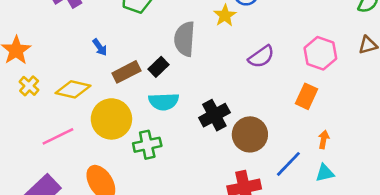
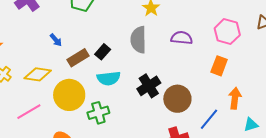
gray semicircle: (185, 39) -> (138, 40), moved
purple semicircle: (261, 57) -> (182, 38), turned -135
orange arrow: (324, 140) -> (235, 98), size x1.5
cyan triangle: (325, 173) -> (251, 125), moved

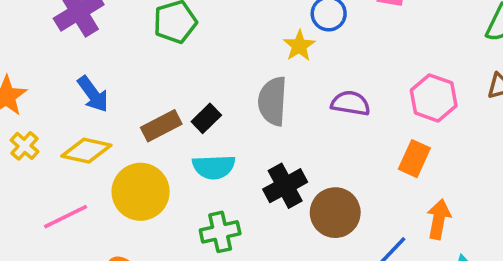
blue arrow: (56, 40) -> (93, 94), moved, size x1.5
green cross: (98, 113) -> (220, 232), moved

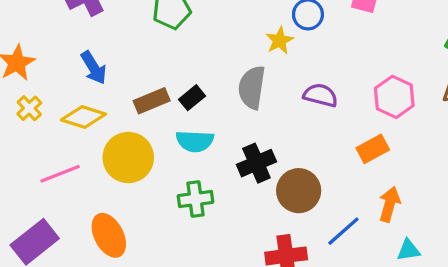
orange rectangle: (414, 159) -> (373, 149), turned 32

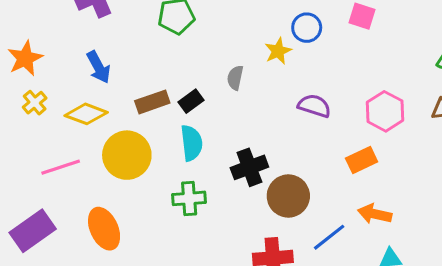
gray semicircle: (252, 87) -> (235, 78), moved, size x0.6
cyan semicircle: (195, 141) -> (192, 143), turned -102
orange arrow: (390, 204) -> (375, 214), turned -96

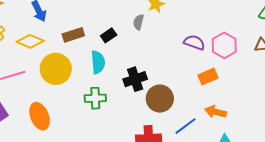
gray semicircle: (235, 78) -> (138, 22), moved
black rectangle: (191, 101) -> (109, 35), moved
purple semicircle: (314, 106) -> (194, 43), moved

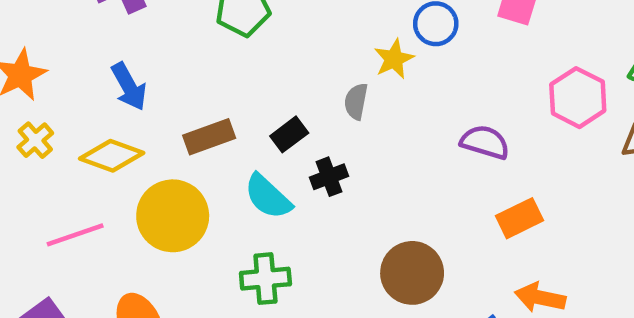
pink hexagon: (224, 45) -> (578, 98), moved
cyan semicircle: (98, 62) -> (268, 197), turned 140
black cross: (135, 79) -> (329, 177), moved, size x0.7

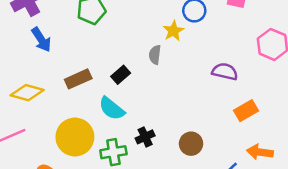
blue arrow: (129, 86) -> (41, 40), moved
black cross: (329, 177) -> (145, 137), moved
yellow circle: (173, 216) -> (75, 137), moved
brown circle: (412, 273) -> (191, 144), size x0.7

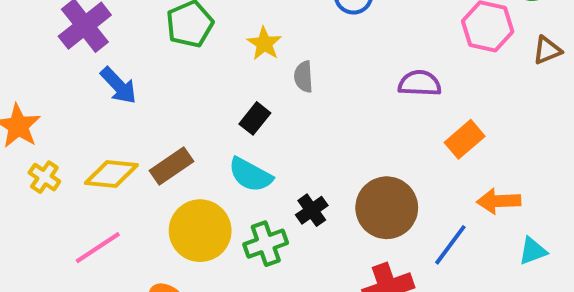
yellow star: (173, 31) -> (264, 44), moved
brown rectangle: (78, 79) -> (172, 166), moved
brown circle: (191, 144) -> (387, 208), size x1.6

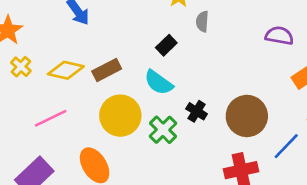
black cross: (312, 210) -> (197, 111), turned -30
green cross: (266, 244) -> (163, 130), turned -32

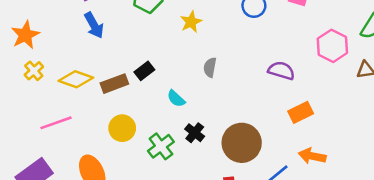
gray semicircle: (202, 21) -> (210, 67), moved
black rectangle: (166, 45) -> (144, 71), moved
cyan semicircle: (159, 82) -> (176, 99), moved, size x0.7
yellow circle: (120, 116) -> (122, 128), size x0.7

